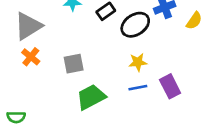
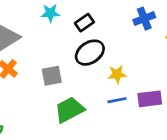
black ellipse: (135, 25) -> (90, 53), moved
purple rectangle: (170, 86) -> (150, 99), turned -70

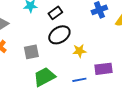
blue line: (117, 100) -> (79, 80), moved

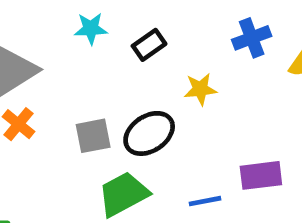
black ellipse: (59, 35) -> (149, 133), moved
yellow star: (79, 51) -> (200, 89), moved

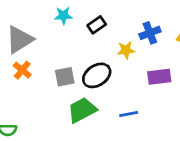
blue cross: (252, 38) -> (150, 33), moved
purple rectangle: (261, 175) -> (159, 77), moved

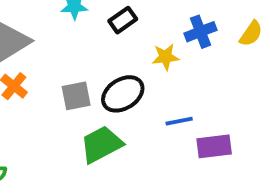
purple rectangle: (159, 77) -> (214, 146), moved
blue line: (129, 114) -> (179, 121), moved

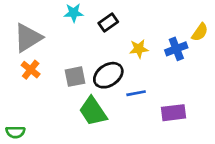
blue cross: (200, 32) -> (176, 49), moved
blue line: (179, 121) -> (136, 93), moved
green trapezoid: (101, 144) -> (93, 111), turned -96

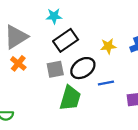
black rectangle: (108, 22) -> (66, 40), moved, size x1.5
green trapezoid: (93, 111) -> (70, 98), turned -130

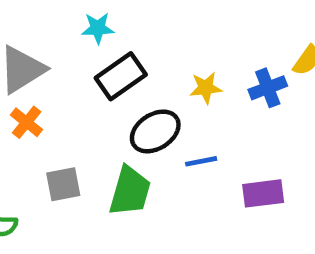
gray square: (55, 69) -> (63, 184), moved

